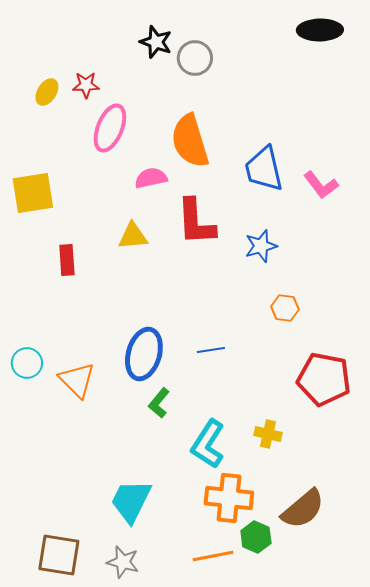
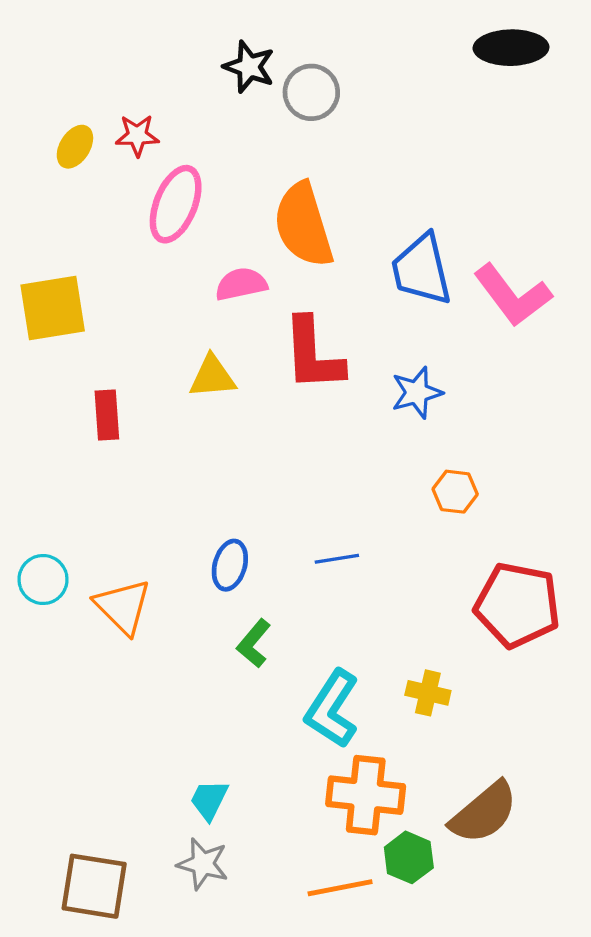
pink L-shape: (321, 185) -> (513, 295), size x1.4
blue ellipse: (144, 354) -> (230, 565), size x0.6
cyan trapezoid: (131, 501) -> (209, 800), size x0.6
gray star: (123, 562) -> (203, 864), moved

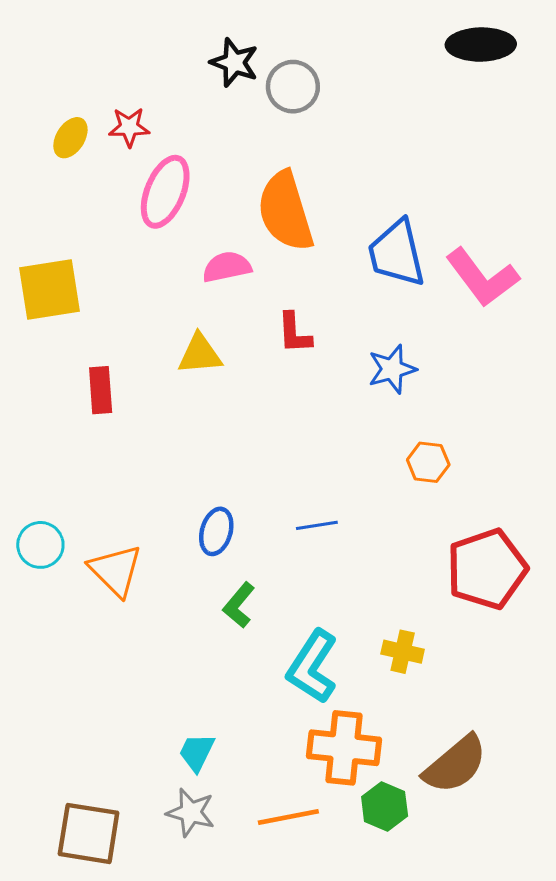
red L-shape: (313, 354) -> (294, 333), size x0.6
red pentagon: (517, 605) -> (487, 569), turned -30
orange line: (340, 888) -> (288, 817), moved

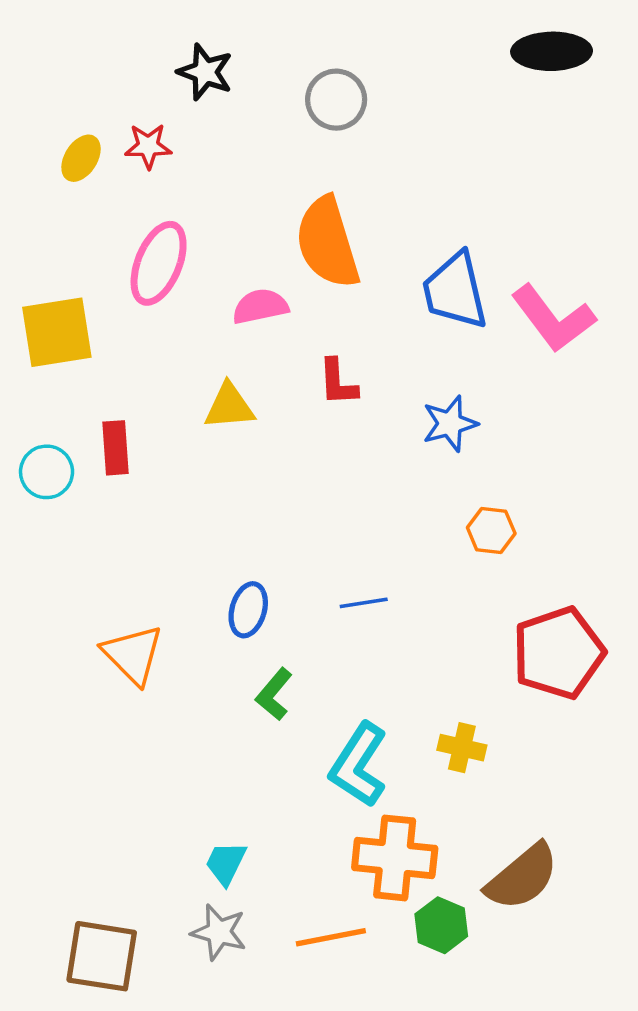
black star: (234, 63) -> (205, 72), moved
pink ellipse: (165, 192) -> (159, 263), moved
cyan circle: (40, 545) -> (47, 472), moved

